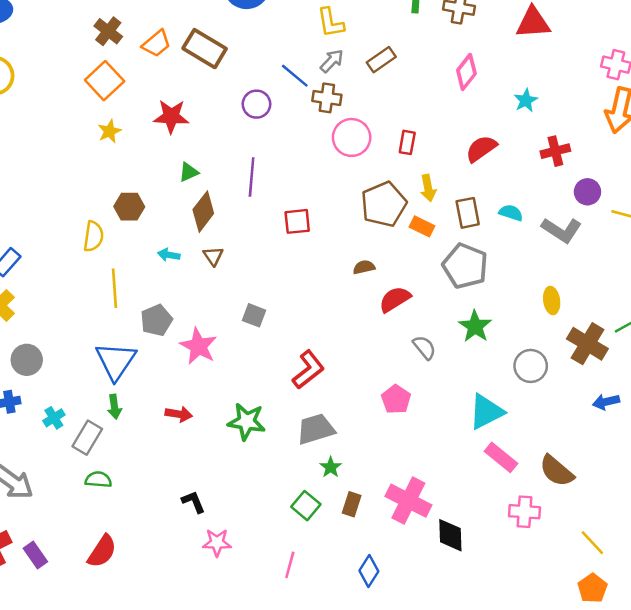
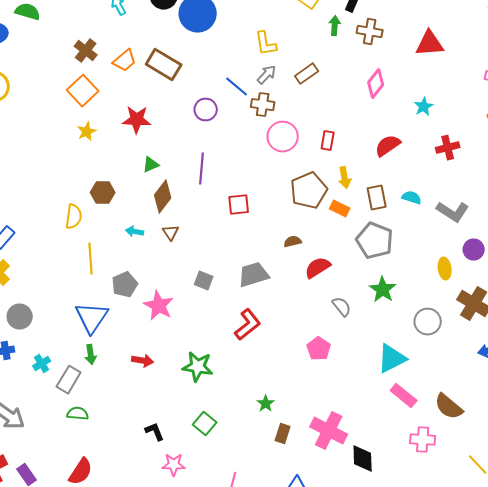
purple circle: (587, 192) -> (474, 250), moved
gray trapezoid: (316, 429) -> (254, 275), moved
green square: (306, 506) -> (205, 424), moved

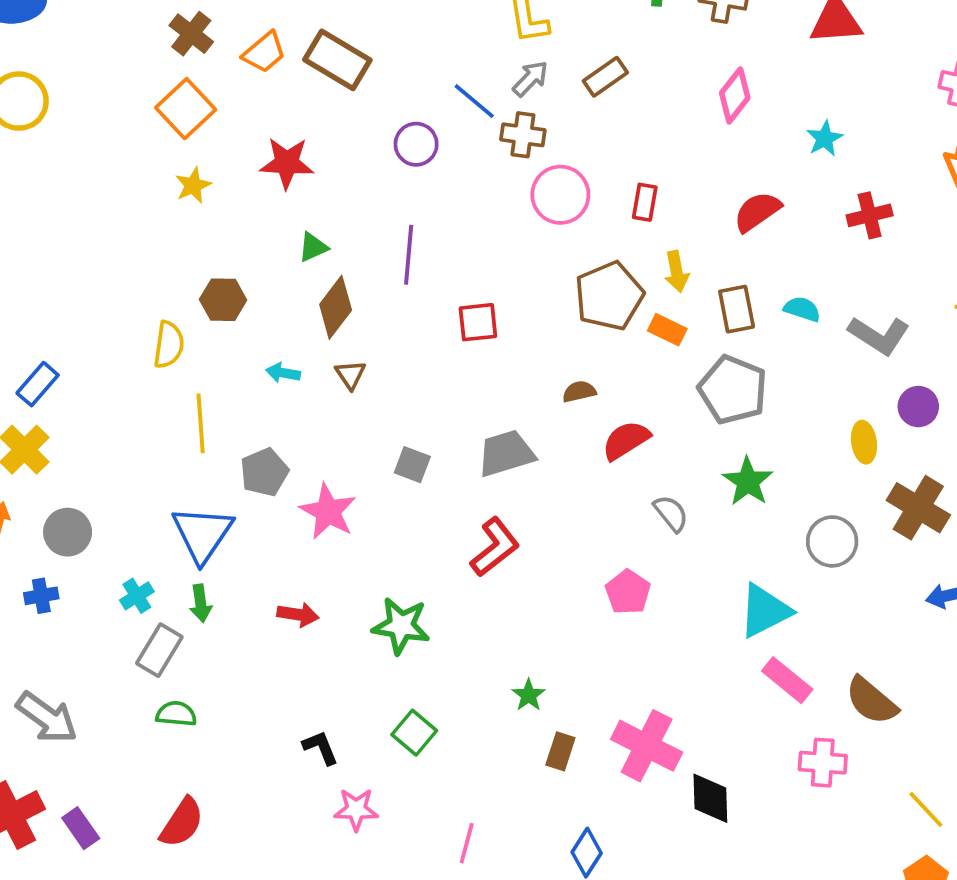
cyan cross: (42, 364) -> (137, 596), moved

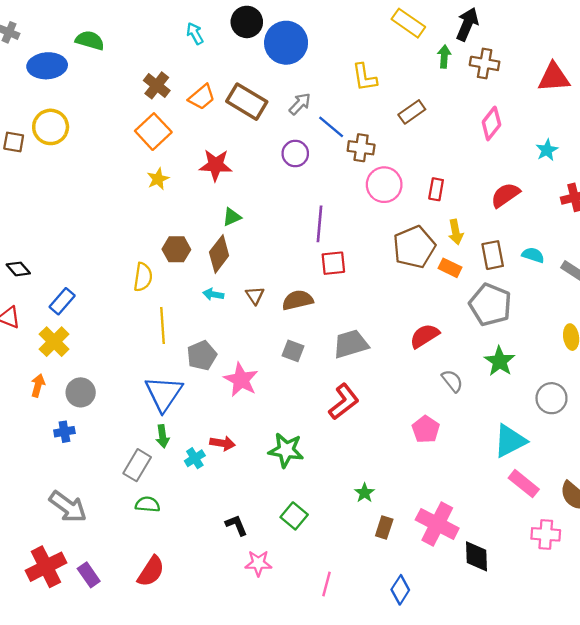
gray arrow: (530, 79) -> (300, 104), moved
purple line: (409, 255) -> (320, 224), moved
brown diamond: (336, 307) -> (219, 254), moved
brown semicircle: (579, 392) -> (298, 300), moved, size x1.5
cyan cross: (137, 596) -> (195, 458), moved

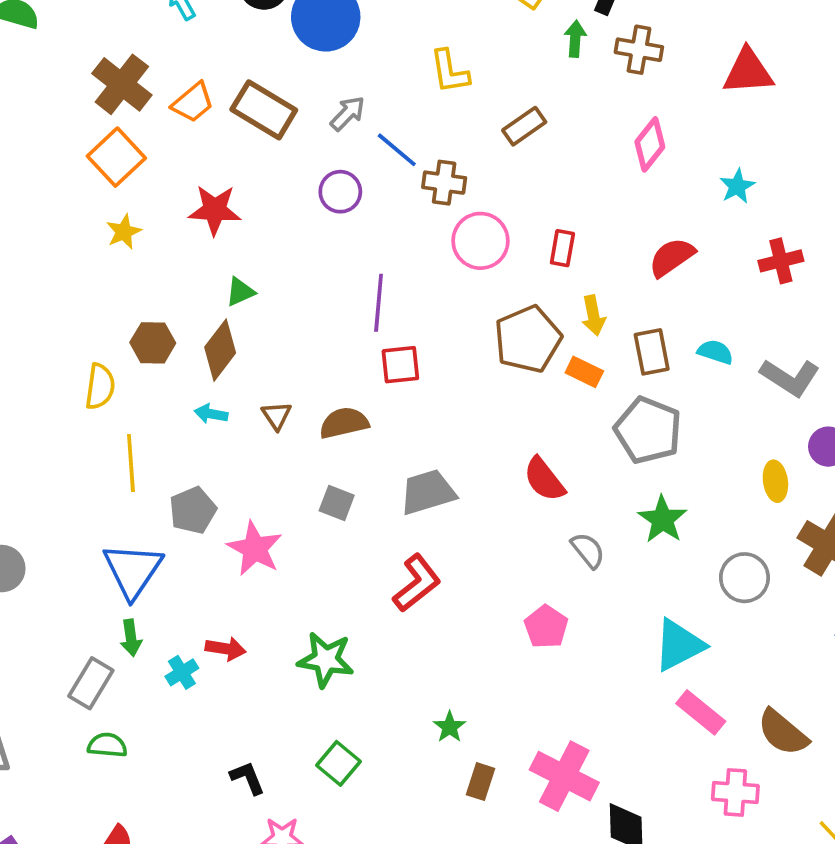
brown cross: (157, 85) -> (122, 84), size x1.4
red semicircle: (425, 336) -> (544, 479), turned -96

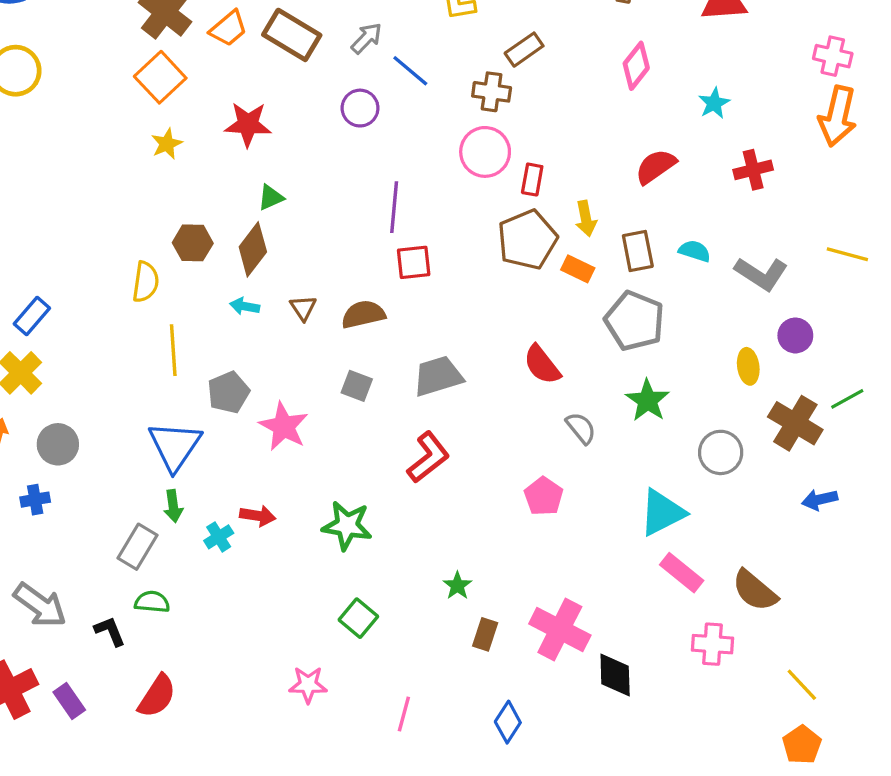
brown cross: (444, 183) -> (492, 92), moved
red rectangle: (562, 248) -> (532, 180), moved
black L-shape: (247, 778) -> (110, 631), moved

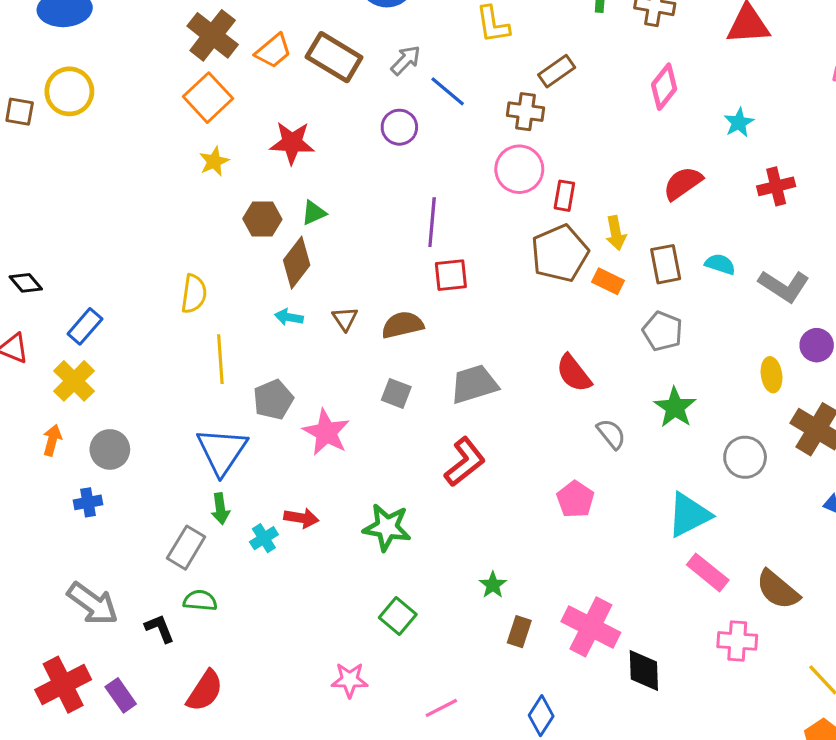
brown hexagon: (193, 243) -> (262, 219), moved
gray pentagon: (635, 321) -> (663, 331), size x0.7
pink line: (404, 714) -> (441, 708), turned 48

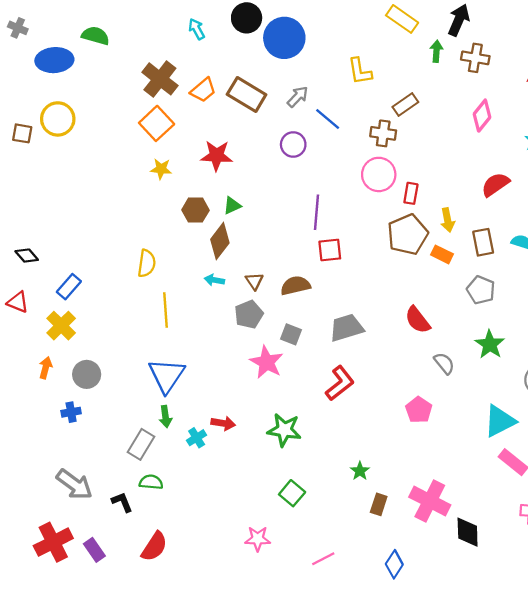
yellow star: (214, 161) -> (161, 169), turned 30
gray pentagon: (273, 400) -> (249, 314), moved
pink star: (326, 432) -> (267, 362), moved

